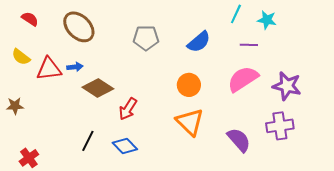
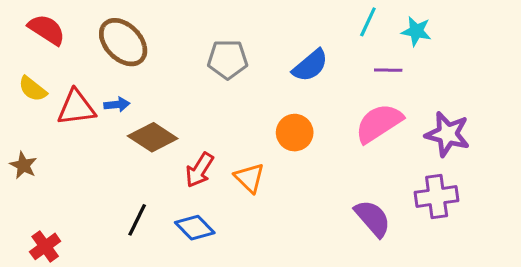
red semicircle: (30, 19) -> (47, 30), size x1.4
brown star: (15, 106) -> (23, 165), turned 30
orange triangle: (190, 122) -> (249, 178), moved, size x0.7

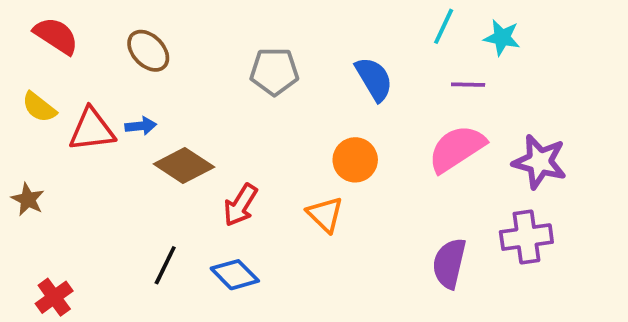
brown ellipse: (123, 42) -> (148, 51), size x0.7
blue semicircle: (310, 66) -> (374, 79), turned -81
orange triangle: (249, 178) -> (325, 214), moved
purple semicircle: (373, 218) -> (449, 263), turned -126

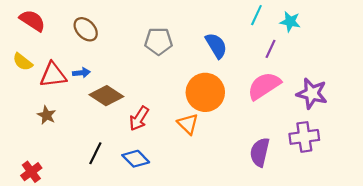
purple line: (468, 85) -> (271, 49), turned -66
orange circle: (355, 160) -> (205, 92), size x1.5
brown star: (28, 199) -> (47, 115), moved

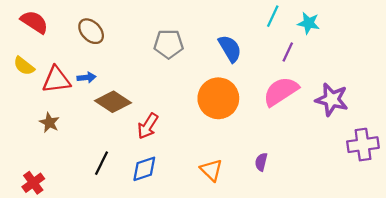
orange triangle: (188, 124) -> (211, 170), moved
purple cross: (304, 137) -> (363, 145), moved
purple semicircle: (260, 152) -> (261, 162), moved, size x0.6
blue diamond: (136, 159) -> (144, 169), turned -64

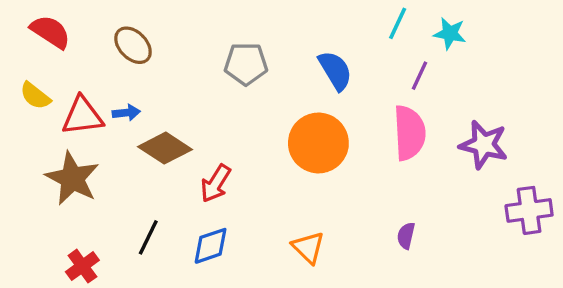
pink semicircle: (281, 91) -> (409, 133), turned 120
brown star: (49, 123) -> (72, 178), size x1.8
purple semicircle: (261, 162) -> (406, 236), moved
red cross: (33, 183) -> (82, 266), moved

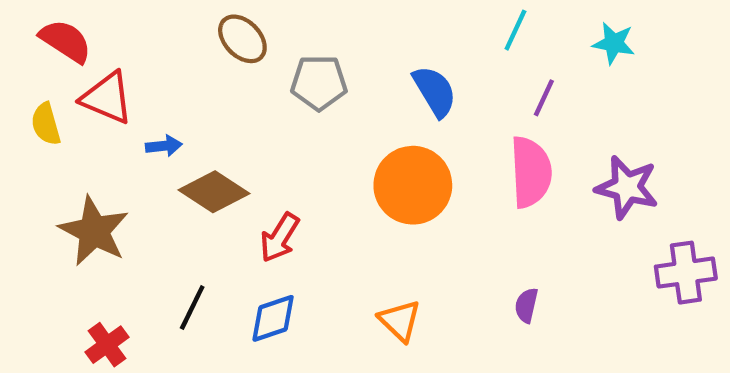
cyan star: (450, 33) -> (614, 43), moved
brown ellipse: (133, 45) -> (242, 39), moved
yellow semicircle: (35, 96) -> (46, 124), turned 36
red triangle: (82, 116) -> (107, 98), moved, turned 30

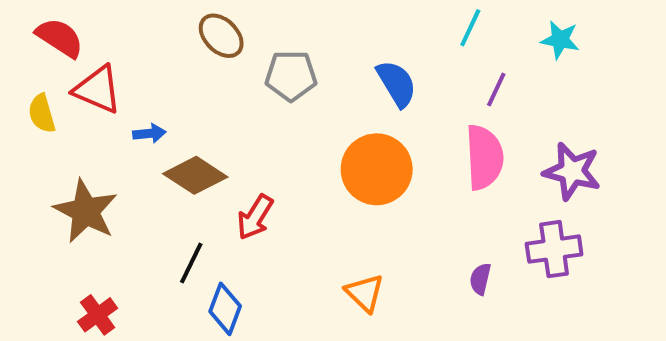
purple cross: (686, 273) -> (554, 249), moved
black line: (192, 308) -> (191, 263), moved
blue diamond: (273, 318) -> (225, 309), moved, turned -51

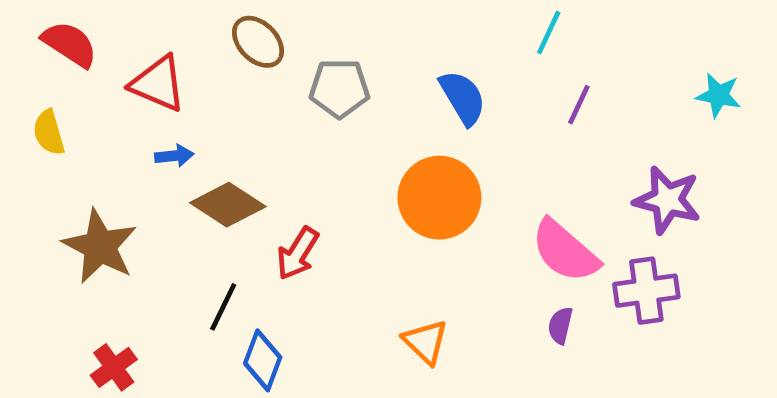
cyan star: (560, 40) -> (718, 95), moved
red triangle: (98, 90) -> (158, 84), moved
pink semicircle: (484, 157) -> (565, 251), moved, turned 134

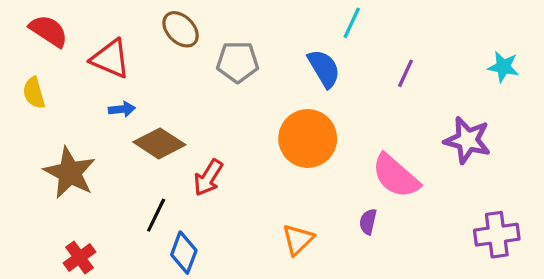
cyan line: (549, 32) -> (352, 23), moved
purple cross: (646, 291) -> (497, 235), moved
purple semicircle: (560, 326) -> (368, 222), moved
orange triangle: (425, 342) -> (298, 240), turned 32

